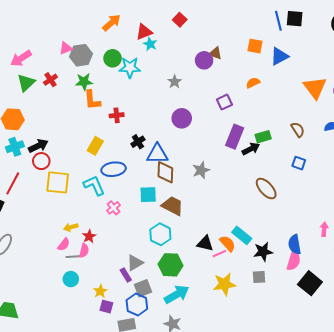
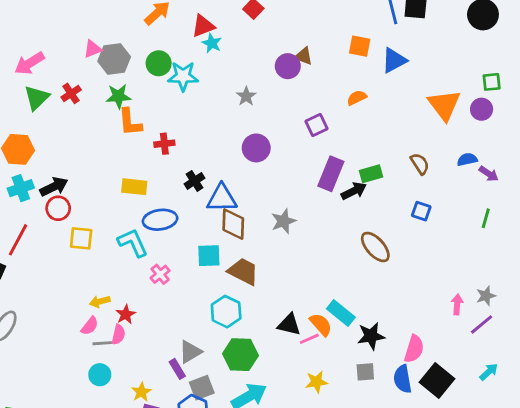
yellow rectangle: (95, 146) -> (134, 187), turned 66
yellow square: (58, 182) -> (81, 238), size x0.7
blue semicircle: (295, 244) -> (403, 379), moved
yellow star: (224, 284) -> (316, 382), size x0.7

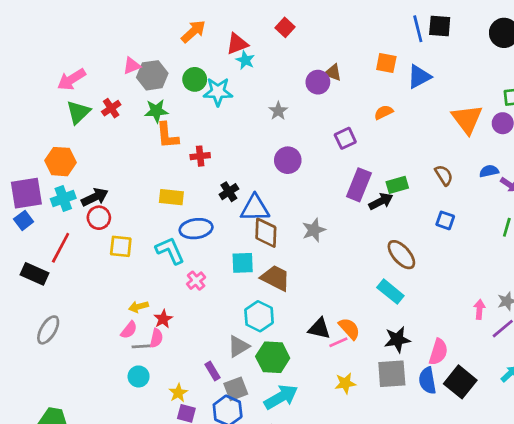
cyan rectangle: (341, 313) -> (390, 292), moved
gray triangle: (190, 352) -> (238, 346), moved
gray square: (365, 372) -> (392, 374), size x1.6

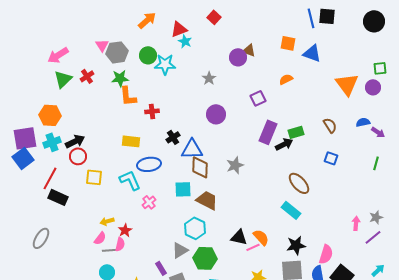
pink triangle: (132, 66) -> (102, 45), turned -40
blue triangle: (419, 77) -> (312, 53), turned 48
blue square: (24, 220) -> (23, 158), size x1.5
black rectangle: (35, 274) -> (58, 197), moved

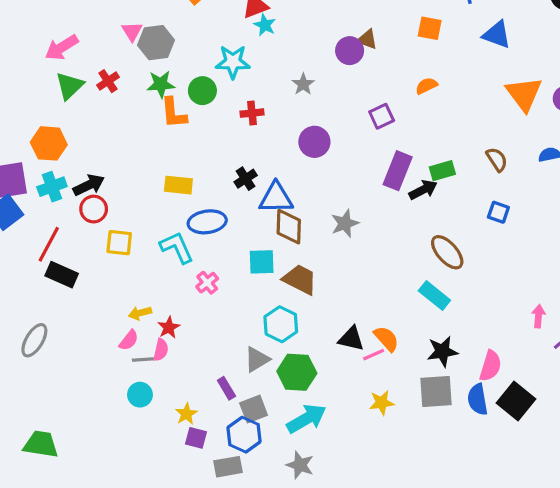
blue triangle: (312, 53) -> (497, 35), moved
green circle: (148, 55) -> (202, 91), moved
red cross: (152, 111) -> (252, 113), moved

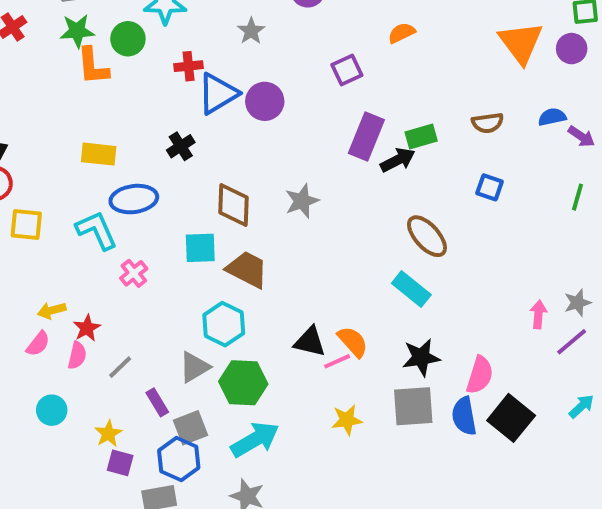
brown semicircle: (497, 159) -> (488, 123), turned 115
blue triangle: (276, 198) -> (218, 93), moved, turned -30
gray line: (143, 359) -> (120, 367), moved, turned -40

